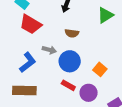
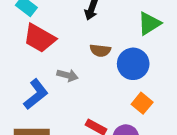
blue circle: (70, 61) -> (133, 64), moved

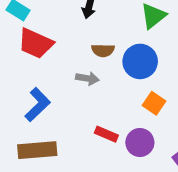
gray arrow: (67, 75) -> (87, 78), moved

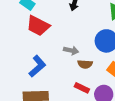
brown semicircle: (103, 50) -> (85, 64), moved

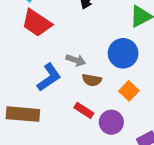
blue L-shape: (37, 66) -> (49, 77), moved

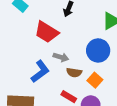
red trapezoid: (37, 23) -> (47, 32), moved
orange square: (129, 91) -> (95, 80), moved

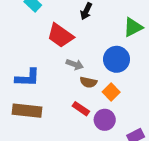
blue L-shape: (40, 72) -> (28, 78), moved, turned 35

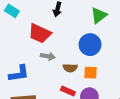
gray arrow: (75, 64) -> (48, 56), moved
orange square: (111, 92) -> (90, 73), turned -32

